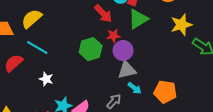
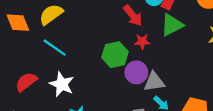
purple circle: (123, 50) -> (136, 72), moved
red semicircle: (13, 63) -> (26, 82), moved
white star: (46, 79) -> (62, 84), size x1.5

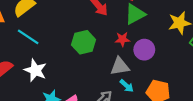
red star: (142, 42) -> (122, 39), moved
purple circle: (136, 72) -> (144, 50), moved

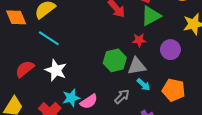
green hexagon: (84, 42) -> (115, 60), moved
purple circle: (144, 50) -> (170, 50), moved

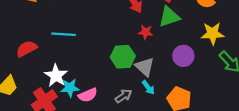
cyan line: (49, 38) -> (64, 34), moved, turned -40
red star: (139, 40) -> (146, 32), moved
gray triangle: (137, 66) -> (145, 67), turned 42
white star: (56, 70) -> (56, 76), moved

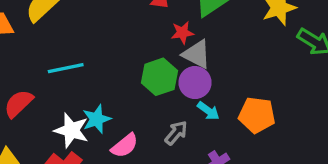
purple circle: (183, 56) -> (195, 83), moved
gray triangle: (145, 67) -> (197, 54), moved
cyan star: (70, 88) -> (97, 119), moved

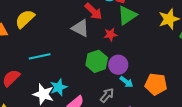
gray triangle: (197, 54) -> (80, 28), moved

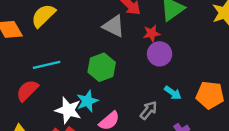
cyan line: (40, 56) -> (47, 65), moved
green hexagon: (97, 61) -> (102, 67), moved
purple circle: (118, 65) -> (160, 54), moved

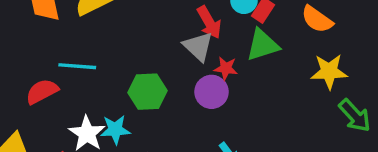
gray triangle: (114, 26) -> (198, 46), moved
purple circle: (160, 54) -> (212, 92), moved

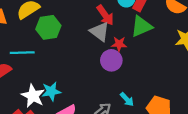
green hexagon: (148, 92) -> (48, 27), moved

